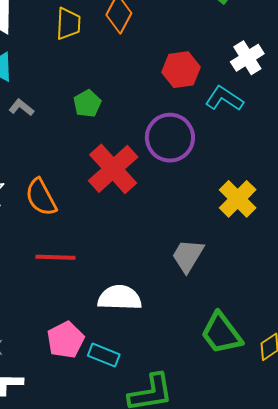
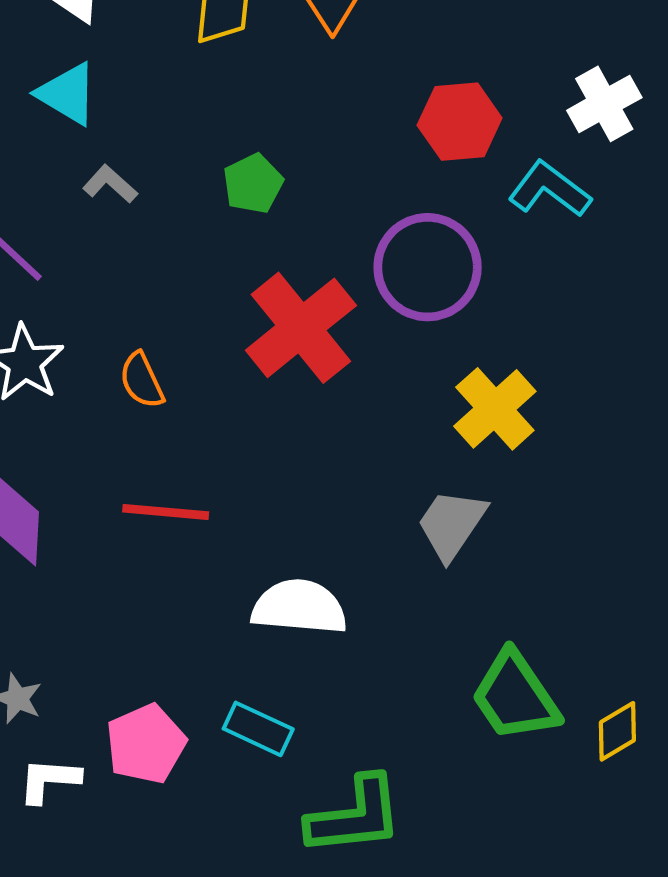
orange semicircle: (41, 197) -> (142, 380), size x0.7
yellow cross: (238, 199) -> (495, 409), moved
pink pentagon: (66, 340) -> (146, 744), moved

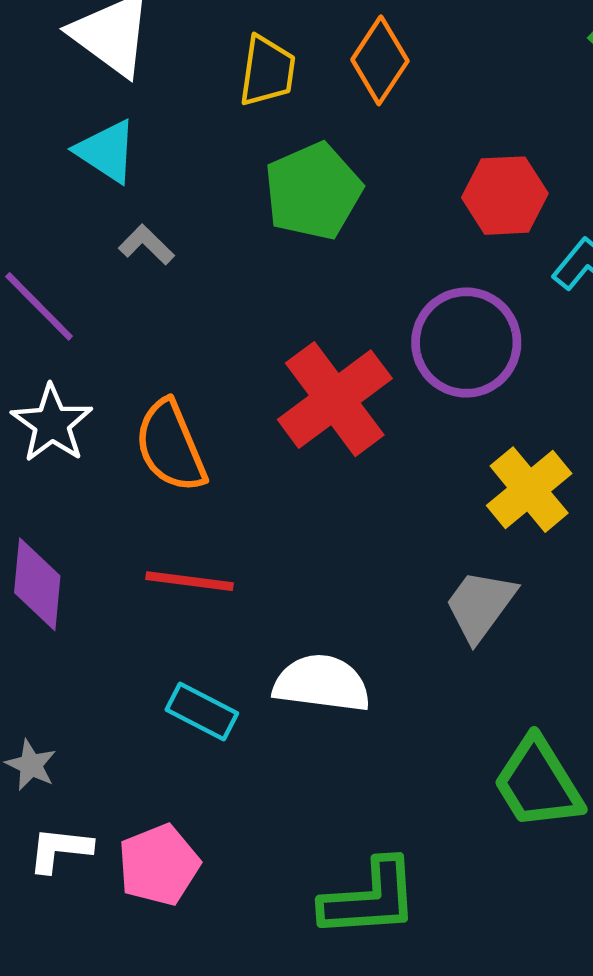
green pentagon: (253, 184) -> (313, 191), moved, size x1.6
orange semicircle: (142, 380) -> (170, 446), size x1.6
cyan rectangle: (258, 729) -> (202, 712), moved
pink pentagon: (146, 744) -> (159, 865), moved

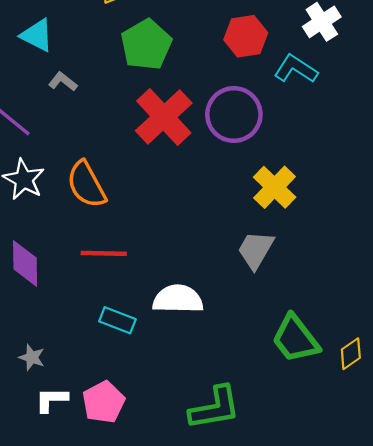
red cross: (335, 399) -> (164, 117), moved

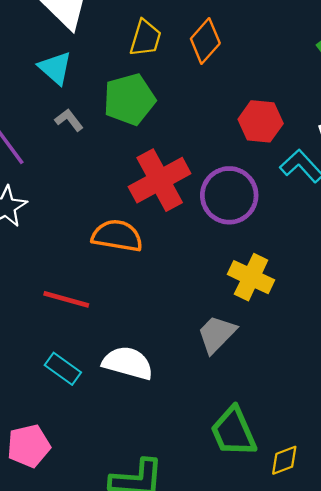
green pentagon: (146, 45) -> (129, 99), moved
orange semicircle: (86, 185) -> (117, 236), moved, turned 114
yellow cross: (275, 187) -> (251, 277), turned -33

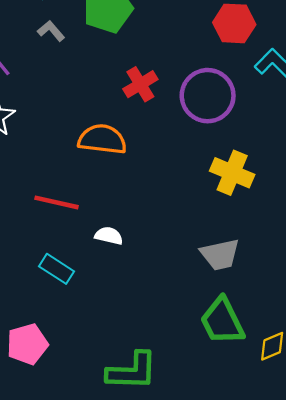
red cross: (160, 180) -> (140, 84), size x0.6
gray trapezoid: (217, 334) -> (220, 255), moved, turned -144
white semicircle: (128, 363) -> (109, 236), moved, size x0.6

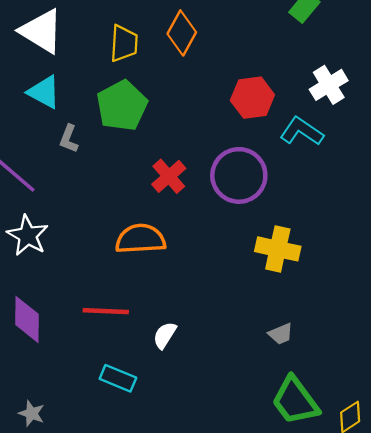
gray L-shape: (51, 31) -> (69, 139), turned -108
white semicircle: (109, 236) -> (165, 335), turned -60
gray trapezoid: (220, 255) -> (281, 334), size x0.6

